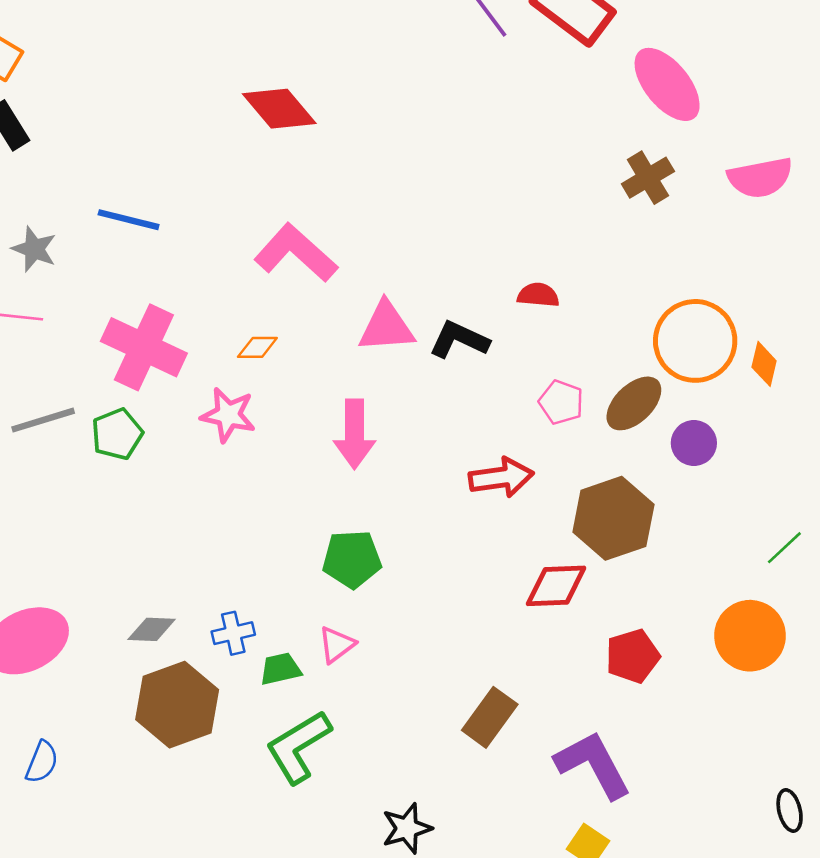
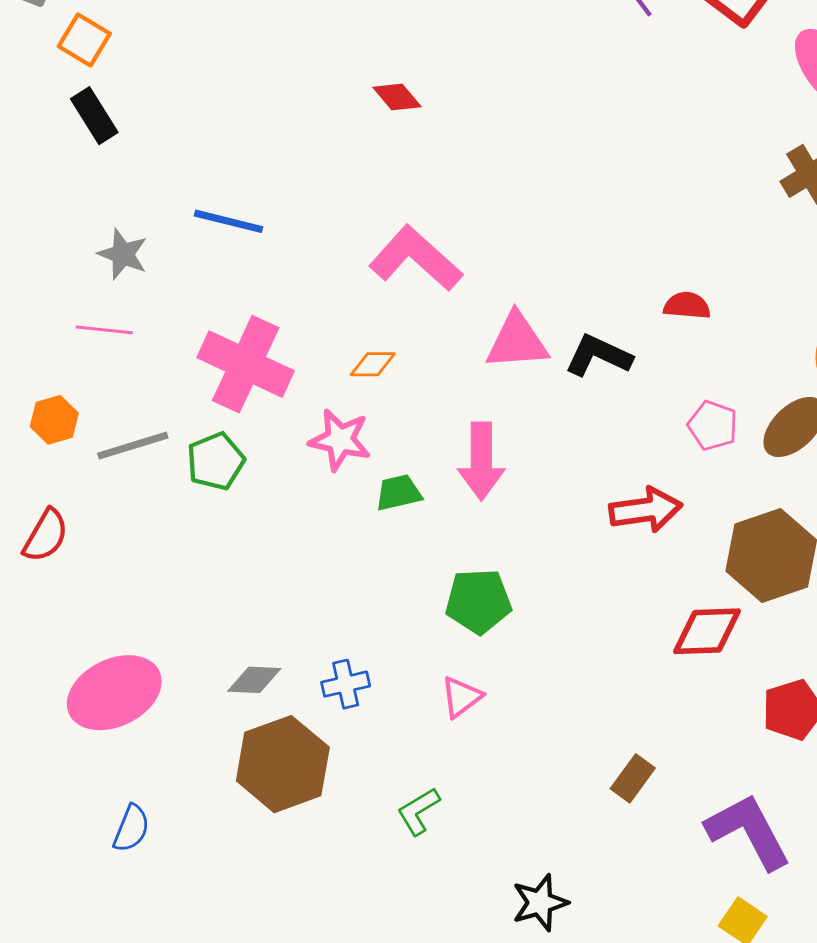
red diamond: (279, 109) -> (397, 97), size x0.6
green trapezoid: (280, 669) -> (398, 493), moved
brown rectangle: (490, 717) -> (633, 778), size x0.7
green L-shape: (298, 747) -> (418, 811), size x0.6

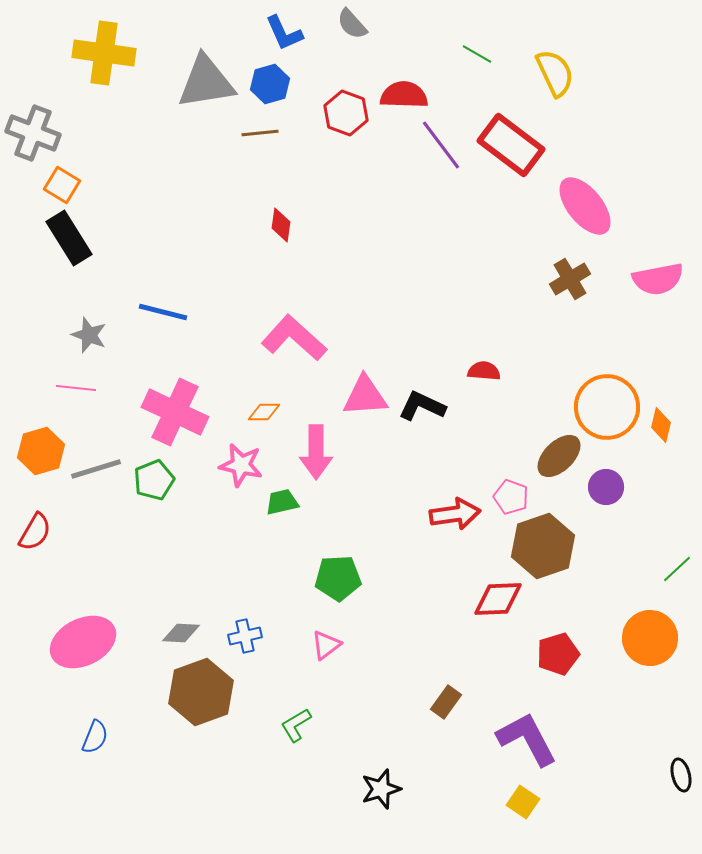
red diamond: (397, 97) -> (281, 225), turned 48
black rectangle: (94, 116) -> (69, 238), size x1.4
orange hexagon: (54, 420) -> (41, 451), size x1.4
pink pentagon: (713, 426) -> (511, 497), moved
pink arrow: (481, 461) -> (316, 452), moved

